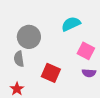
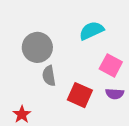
gray semicircle: (19, 59) -> (49, 76), moved
red square: (51, 73) -> (80, 95), moved

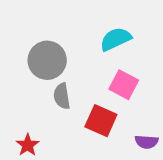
pink square: (111, 65) -> (124, 85), moved
purple semicircle: (115, 94) -> (147, 142), moved

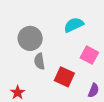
pink square: (124, 85) -> (89, 55), moved
purple semicircle: (147, 142) -> (94, 90), turned -72

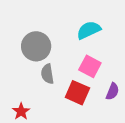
pink square: (89, 55) -> (90, 66), moved
purple semicircle: (94, 90) -> (112, 91), moved

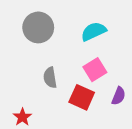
gray circle: (36, 46) -> (38, 27), moved
pink square: (90, 66) -> (95, 70), turned 30

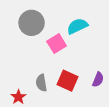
pink square: (95, 70) -> (57, 44), moved
gray semicircle: (50, 78) -> (41, 83), moved

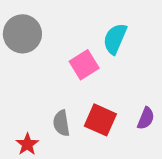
gray circle: (32, 23) -> (22, 34), moved
cyan semicircle: (77, 26) -> (115, 39), turned -42

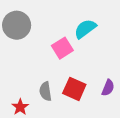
cyan semicircle: (115, 39) -> (85, 29), turned 30

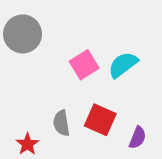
cyan semicircle: (85, 29) -> (123, 65), moved
purple semicircle: (108, 88) -> (138, 138), moved

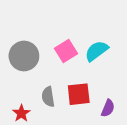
gray circle: (23, 34) -> (24, 56), moved
red square: (100, 120) -> (79, 94), turned -30

